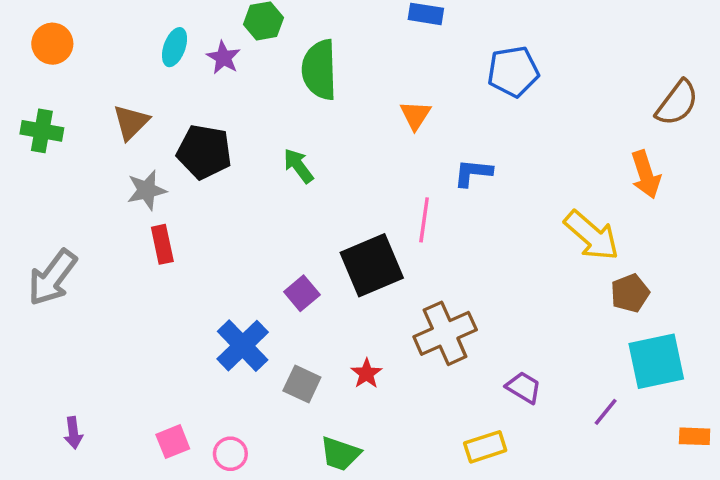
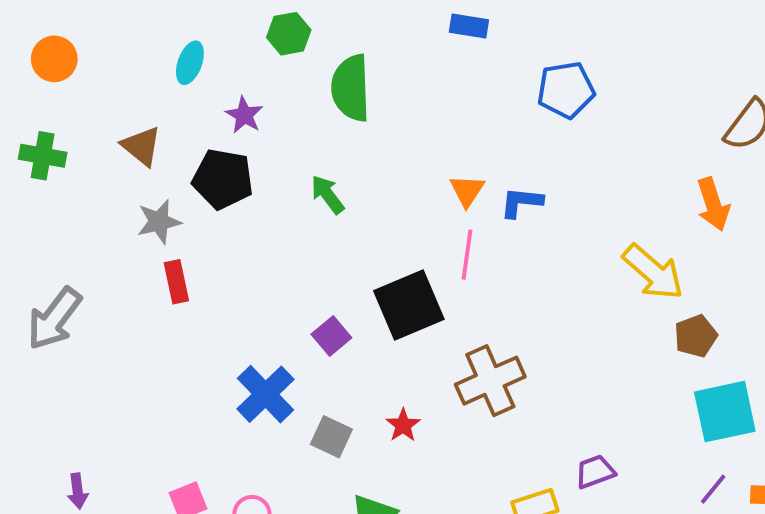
purple star: (223, 58) -> (244, 115), moved
orange triangle: (415, 115) -> (467, 191), moved
brown triangle: (131, 122) -> (141, 146), turned -36
purple trapezoid: (524, 387) -> (595, 472), moved, turned -51
purple line: (606, 412) -> (713, 489), moved

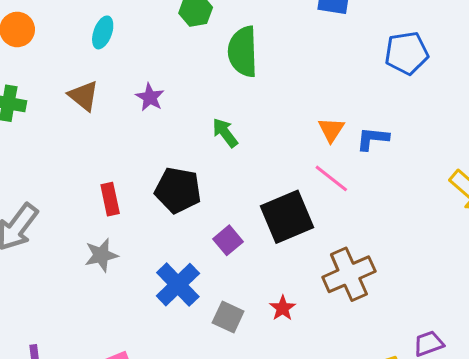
cyan ellipse: (190, 63) -> (103, 32), moved
purple star: (244, 115) -> (150, 97), moved
black pentagon: (223, 179) -> (178, 190), moved
gray star: (159, 222) -> (101, 255), moved
pink line: (467, 255) -> (331, 178), turned -60

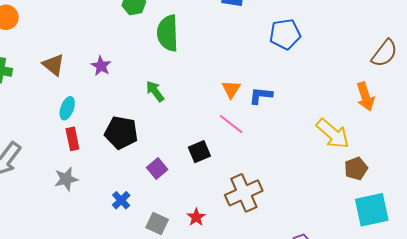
cyan ellipse: (103, 32) -> (67, 108), moved
black square: (287, 217) -> (199, 152), size x0.6
blue cross: (178, 285) -> (121, 200), size x0.6

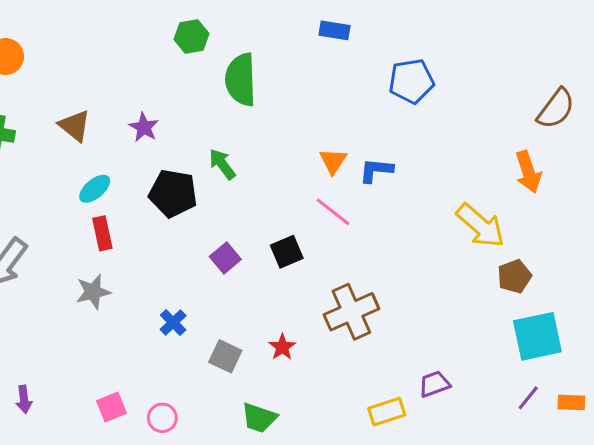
cyan ellipse: (67, 108) -> (95, 189), turned 30
black pentagon: (121, 133) -> (173, 193), moved
purple square: (157, 169) -> (225, 258), moved

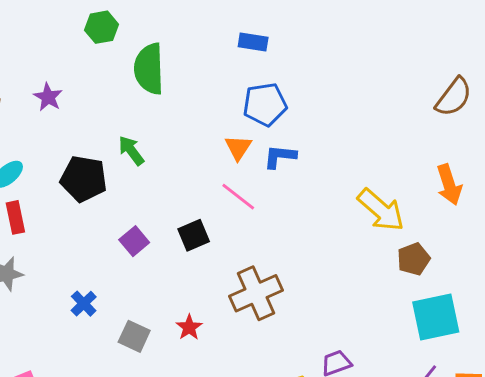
blue rectangle: (334, 30) -> (253, 42), moved
blue pentagon: (411, 81) -> (265, 104), moved
purple star: (144, 127) -> (48, 97), moved
orange arrow: (528, 172) -> (449, 185), moved

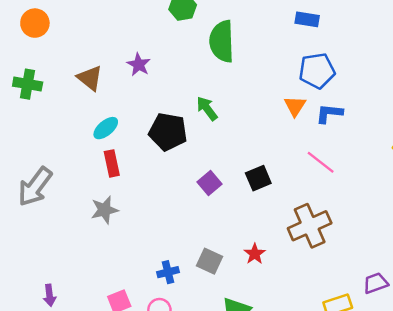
pink line: (238, 197) -> (321, 162), moved
blue cross: (84, 304) -> (168, 272), moved, turned 30

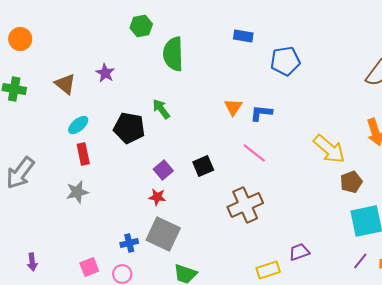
blue pentagon: (317, 71) -> (285, 61), moved
red star: (255, 254) -> (157, 197), moved, turned -30
gray square: (209, 261) -> (163, 234), size x1.6

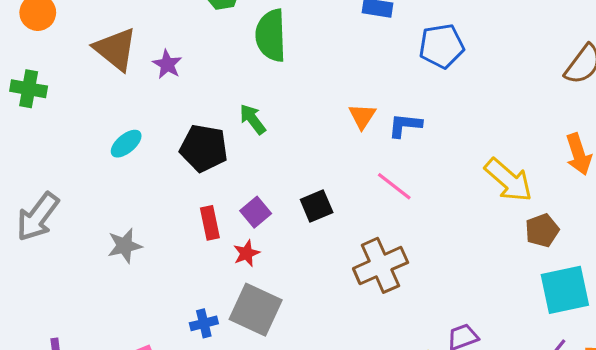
brown triangle: (65, 84) -> (115, 49), moved, size x1.4
red rectangle: (83, 154) -> (210, 223), moved
red star: (157, 197) -> (246, 253), turned -30

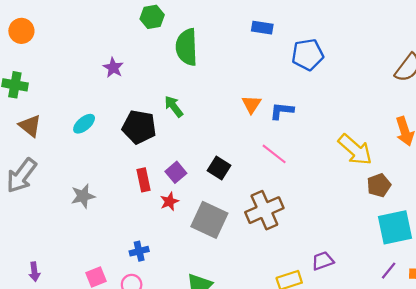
brown triangle: (115, 49) -> (30, 126), moved, size x0.7
black square: (317, 206) -> (219, 168), turned -35
gray square: (256, 310) -> (209, 220), moved

